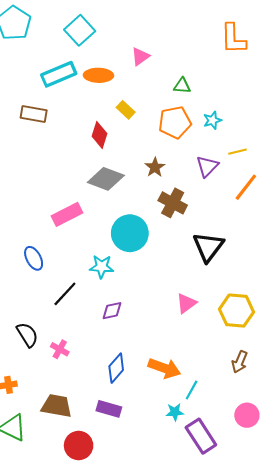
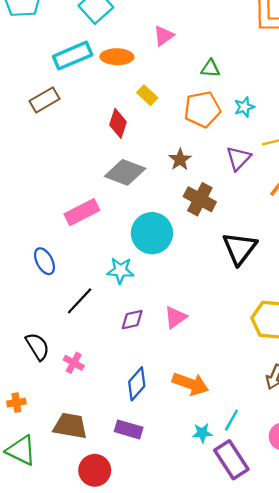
brown rectangle: (34, 114) -> (44, 100), turned -40
pink triangle: (186, 303) -> (175, 317), moved
cyan line: (192, 390) -> (231, 420), moved

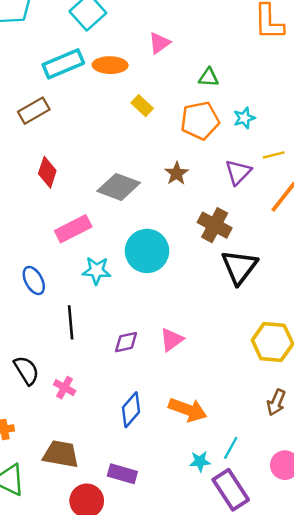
red diamond: (118, 123) -> (47, 172), moved
brown cross: (200, 199) -> (215, 225), moved
cyan star: (120, 271) -> (97, 271), moved
black line: (80, 301) -> (71, 322), turned -48
purple rectangle: (129, 429) -> (122, 474), moved

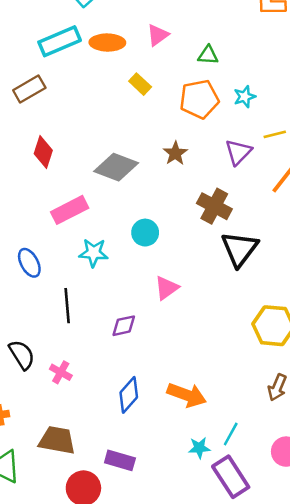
pink triangle: (159, 43) -> (158, 35), moved
cyan circle: (147, 251) -> (145, 233), size x0.6
pink triangle: (172, 340) -> (167, 288), moved

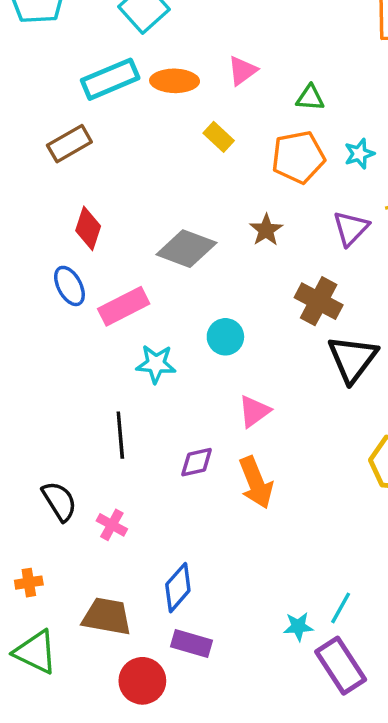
blue ellipse: (29, 263) -> (69, 286), moved
blue diamond: (129, 395) -> (178, 588), moved
orange arrow: (187, 395) -> (256, 483), moved, turned 48

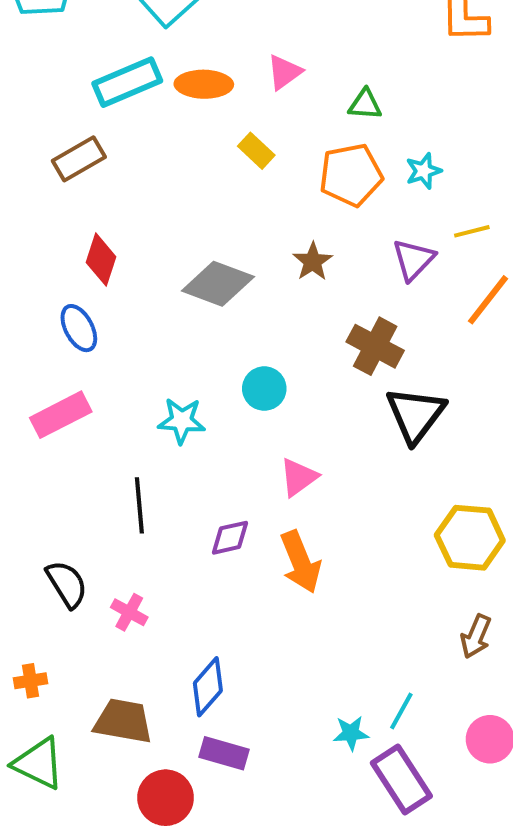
pink rectangle: (124, 306) -> (61, 415), moved

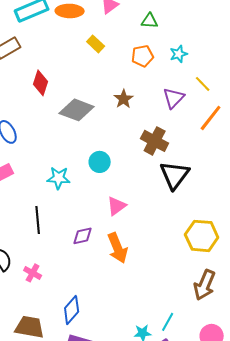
orange pentagon: (351, 175) -> (143, 56), size x0.7
yellow line: (472, 231) -> (203, 84), turned 60
red diamond: (101, 260) -> (41, 83), moved
brown arrow: (476, 636) -> (205, 285), size x1.4

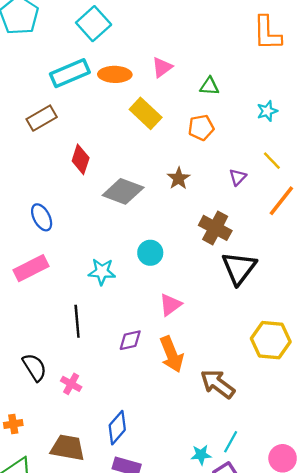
yellow rectangle: (96, 44) -> (146, 113), size x1.5
cyan star: (179, 54) -> (267, 111), moved
purple triangle: (174, 98) -> (238, 177), size x0.7
brown arrow: (205, 285) -> (218, 384), moved, turned 104

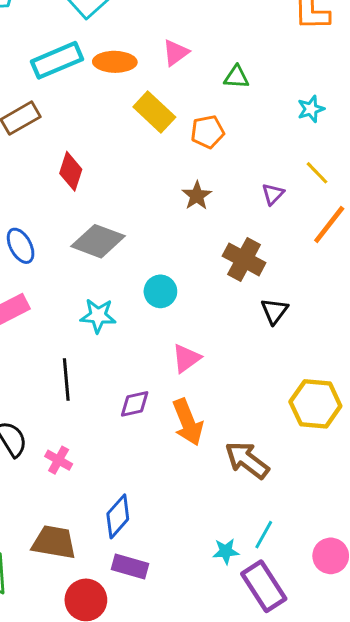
orange pentagon: (201, 128) -> (208, 132), moved
gray diamond: (123, 191) -> (98, 241), moved
black triangle: (239, 268) -> (274, 311), size x0.6

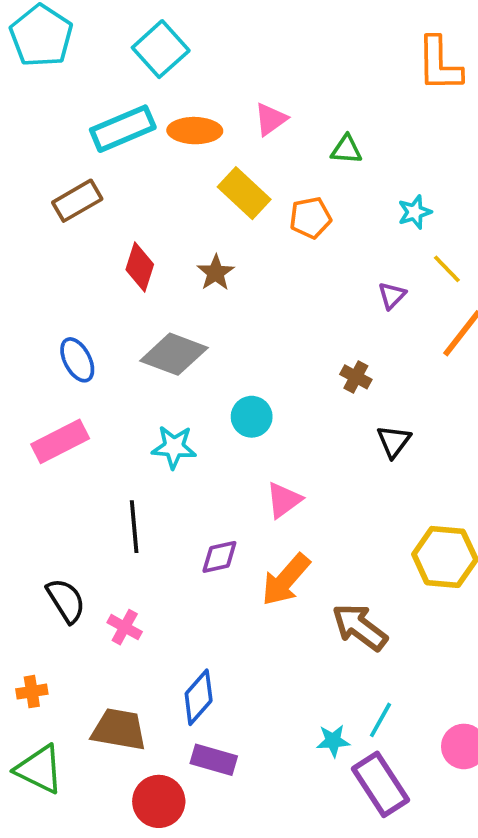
cyan star: (311, 109) -> (415, 212), moved
brown star: (197, 196) -> (216, 273), moved
brown cross: (244, 259) -> (356, 377), size x0.6
orange arrow: (188, 422) -> (286, 580), turned 63

